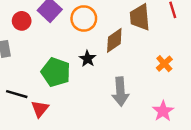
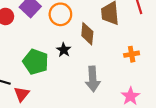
brown diamond: (114, 40) -> (87, 34), turned -50
orange cross: (164, 64) -> (132, 54), turned 32

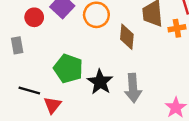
black star: (64, 50) -> (100, 82), moved, size x1.5
orange cross: (132, 54) -> (177, 28), moved

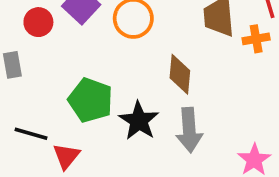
brown diamond: (127, 37) -> (180, 74), moved

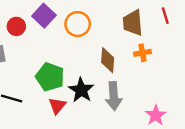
orange cross: (256, 39) -> (142, 53), moved
red triangle: (66, 156) -> (57, 106), moved

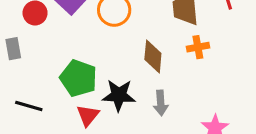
black star: (81, 90) -> (119, 95), turned -30
gray arrow: (114, 96) -> (161, 103), size x0.7

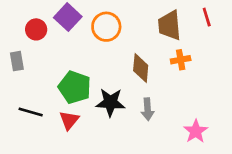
red triangle: (88, 115) -> (69, 120), moved

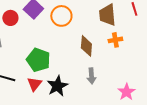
black star: (110, 102) -> (57, 86), moved, turned -30

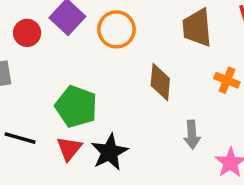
orange cross: (115, 40) -> (227, 80), moved, turned 32
gray arrow: (91, 76) -> (192, 135), moved

